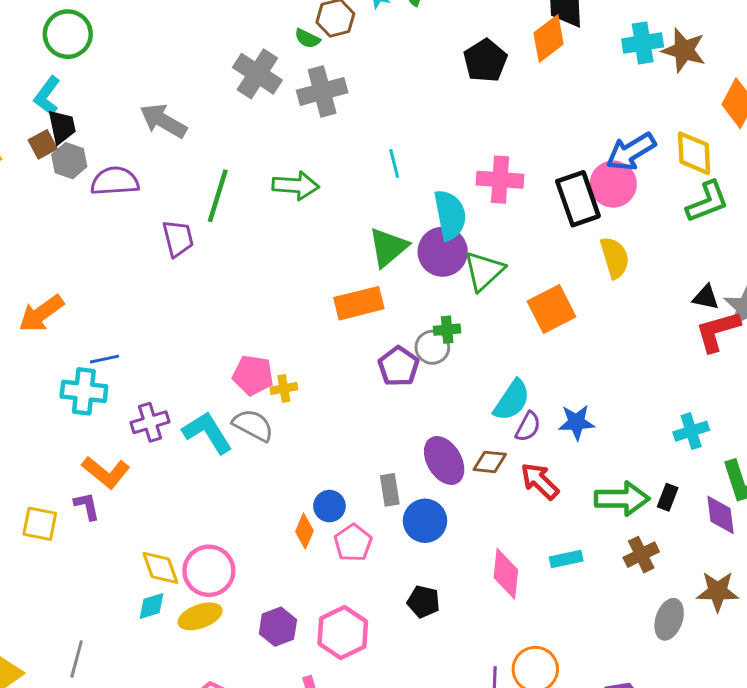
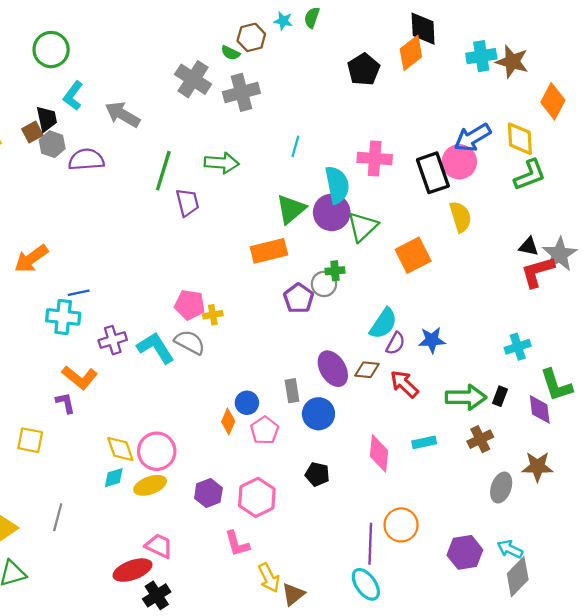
cyan L-shape: (47, 96) -> (73, 96), moved
cyan line: (394, 163) -> (295, 146), turned 30
purple trapezoid: (178, 238) -> (188, 202), moved
yellow square: (40, 524) -> (30, 440), moved

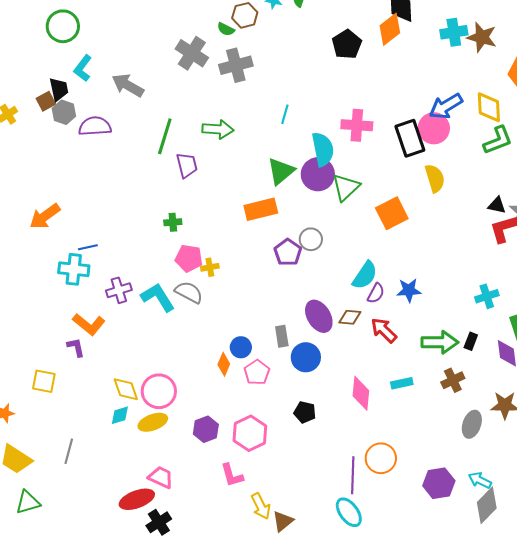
green cross: (335, 271) -> (173, 222), moved

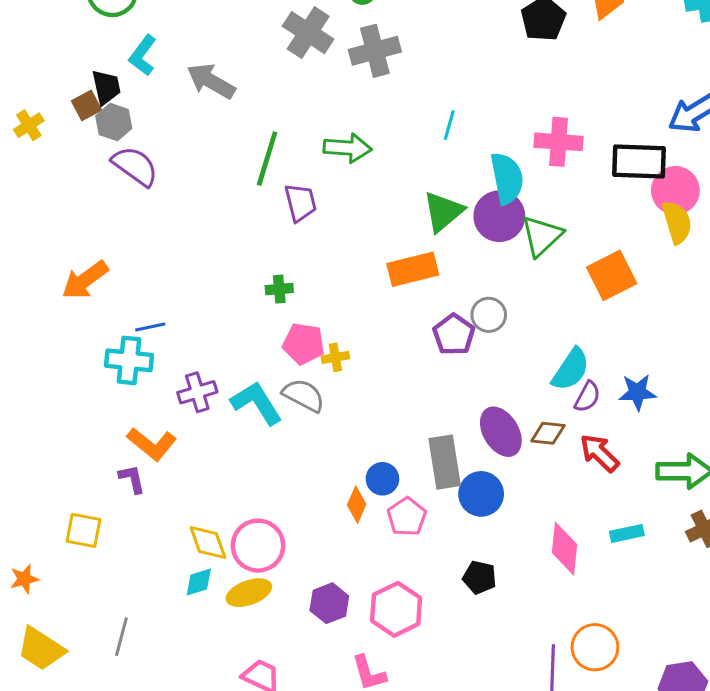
purple semicircle: (95, 126) -> (135, 166), moved, turned 40
pink circle: (434, 128) -> (675, 190), moved
black rectangle: (410, 138) -> (639, 162), turned -69
gray rectangle: (282, 336) -> (445, 462), size x1.6

